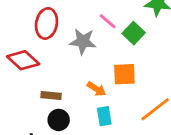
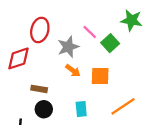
gray star: (83, 41) -> (68, 47), turned -30
red diamond: (23, 60) -> (19, 58), turned -65
orange arrow: (96, 89) -> (73, 71), moved

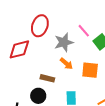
brown rectangle: (39, 89) -> (47, 78), moved

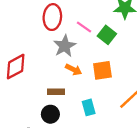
red ellipse: (40, 26) -> (52, 17), moved

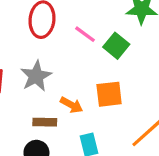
gray star: (65, 46) -> (36, 76), moved
orange arrow: (74, 69) -> (71, 105), moved

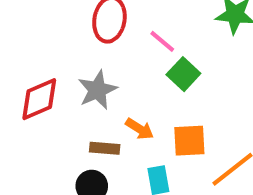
green square: (116, 46) -> (183, 74), moved
orange square: (109, 94) -> (189, 141), moved

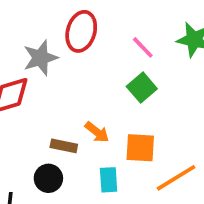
pink line: (162, 41) -> (143, 47), moved
gray star: (97, 90) -> (40, 58), moved

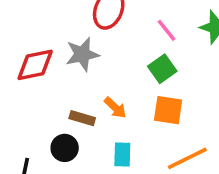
gray star: (40, 58) -> (82, 54), moved
orange square: (140, 148) -> (168, 110), moved

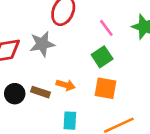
orange arrow: (115, 108) -> (66, 85), turned -30
black circle: (65, 148) -> (15, 94), moved

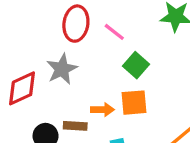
pink line: (106, 28) -> (114, 32), moved
orange square: (106, 88) -> (134, 103), moved

